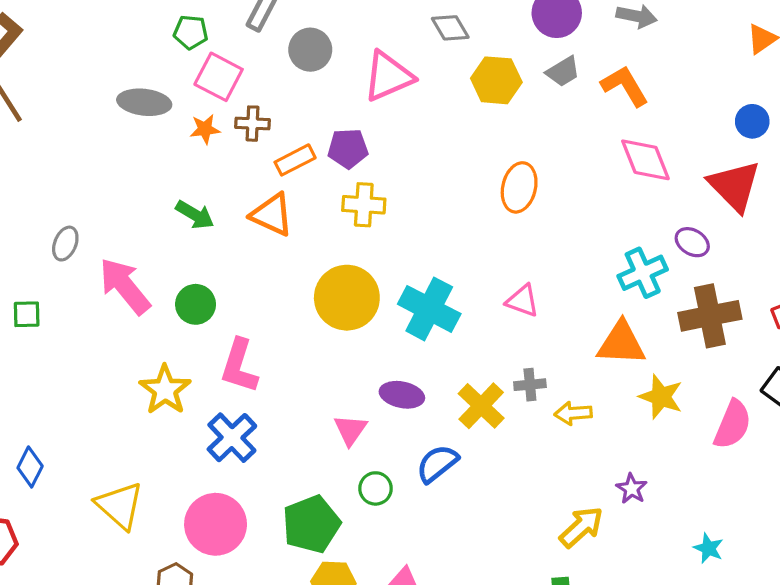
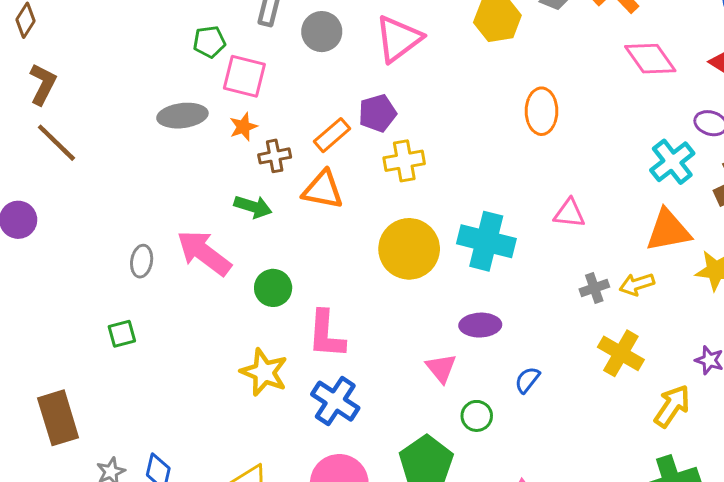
brown cross: (252, 124) -> (275, 156), moved
pink arrow: (125, 286) -> (204, 253), moved
yellow cross: (481, 406) -> (621, 353), moved
yellow arrow: (573, 413) -> (637, 284), moved
blue semicircle: (437, 464) -> (527, 380), size x0.7

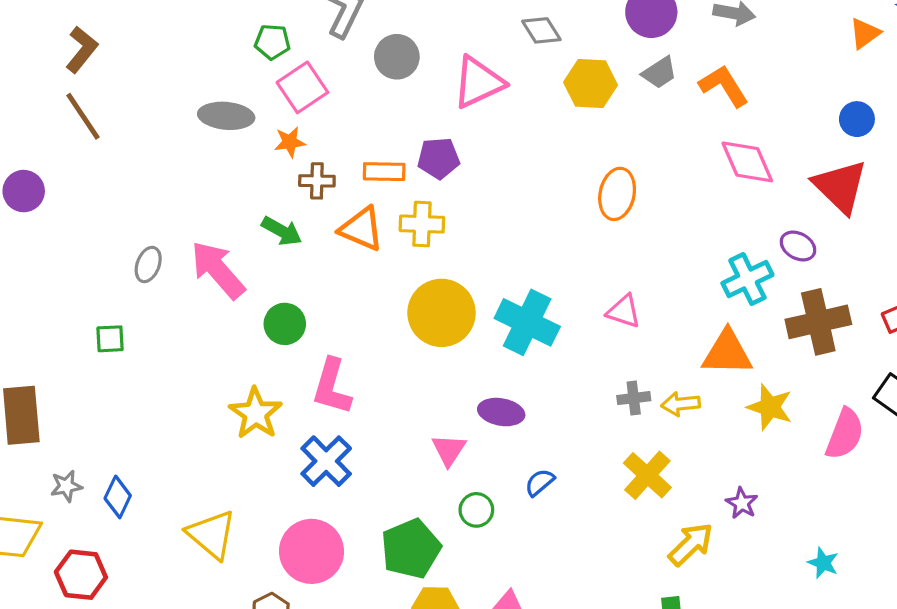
pink square: (244, 76) -> (302, 87), turned 30
orange rectangle: (332, 135) -> (384, 172), turned 30
yellow cross: (404, 161) -> (422, 224), moved

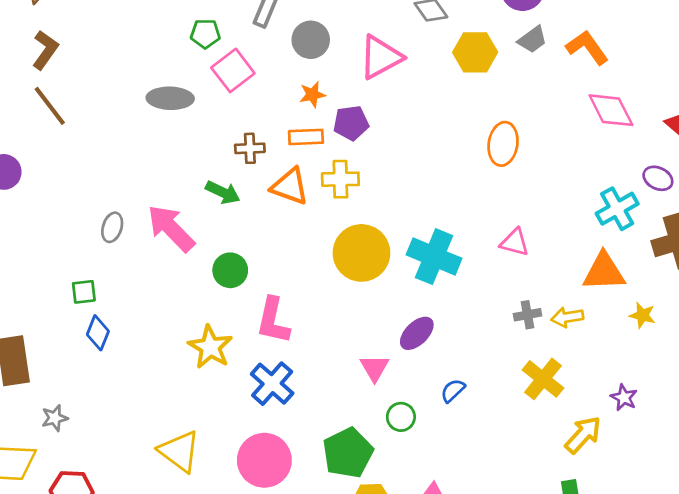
orange star: (290, 142) -> (312, 95), moved
yellow star: (770, 407) -> (642, 315), size x0.7
purple ellipse: (501, 412) -> (417, 333), turned -51
blue diamond: (118, 497) -> (98, 333), moved

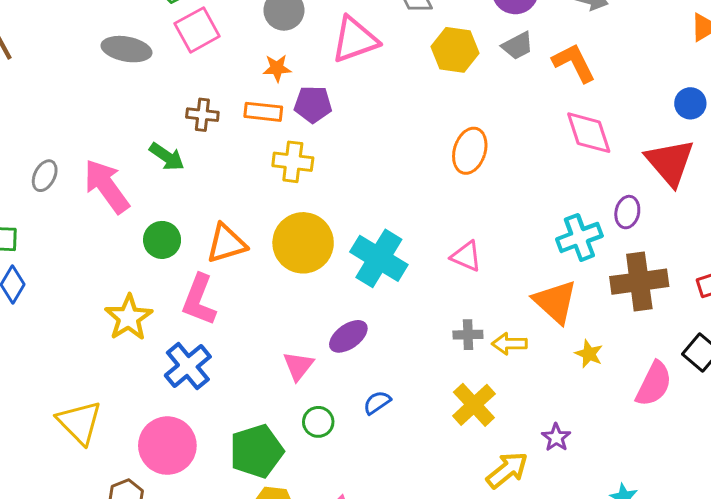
purple ellipse: (658, 178) -> (627, 212), turned 68
orange triangle: (290, 186) -> (226, 243), moved, turned -45
orange triangle: (604, 272) -> (555, 302), turned 36

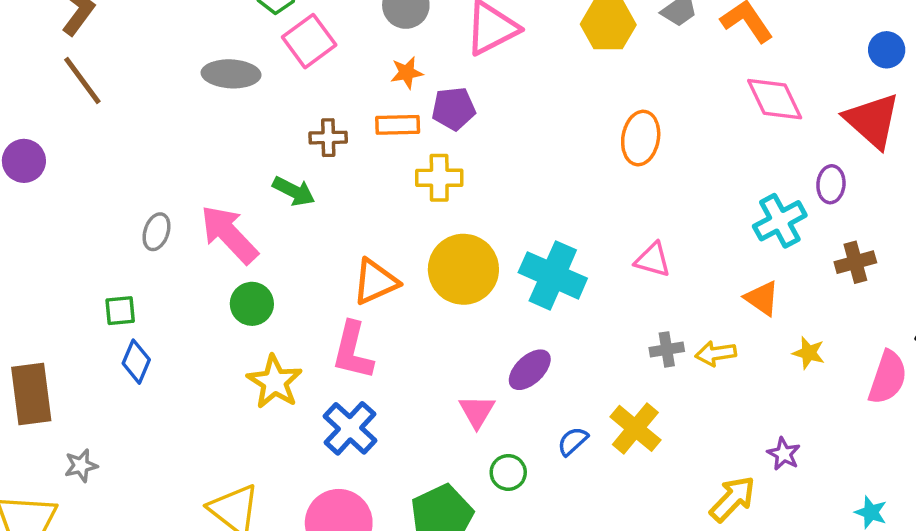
green circle: (162, 240) -> (252, 304), moved
brown cross: (639, 282) -> (855, 262), size x0.6
orange triangle: (555, 302) -> (762, 298), size x0.7
yellow cross: (474, 405) -> (635, 428), moved

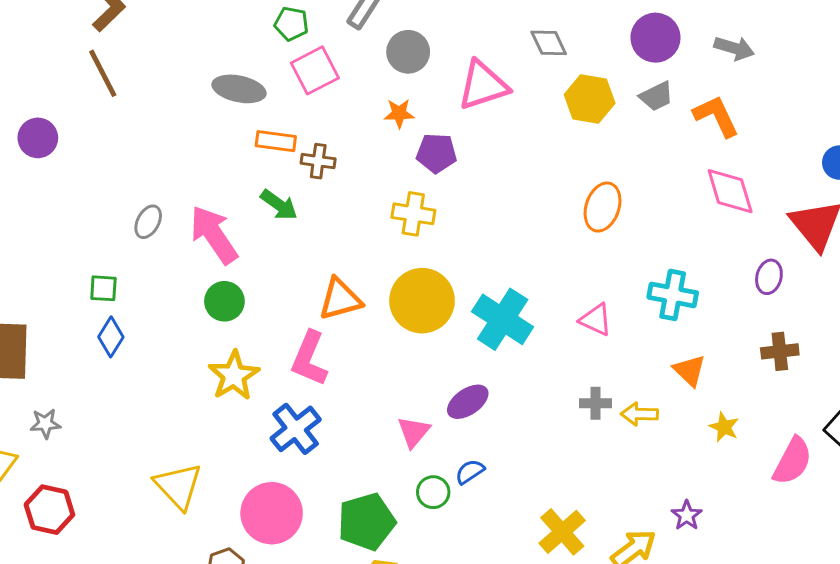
orange rectangle: (398, 125) -> (276, 141), moved
cyan cross: (780, 221) -> (673, 295), moved, turned 30
yellow cross: (635, 428) -> (562, 532), moved
blue semicircle: (573, 441) -> (470, 472), moved

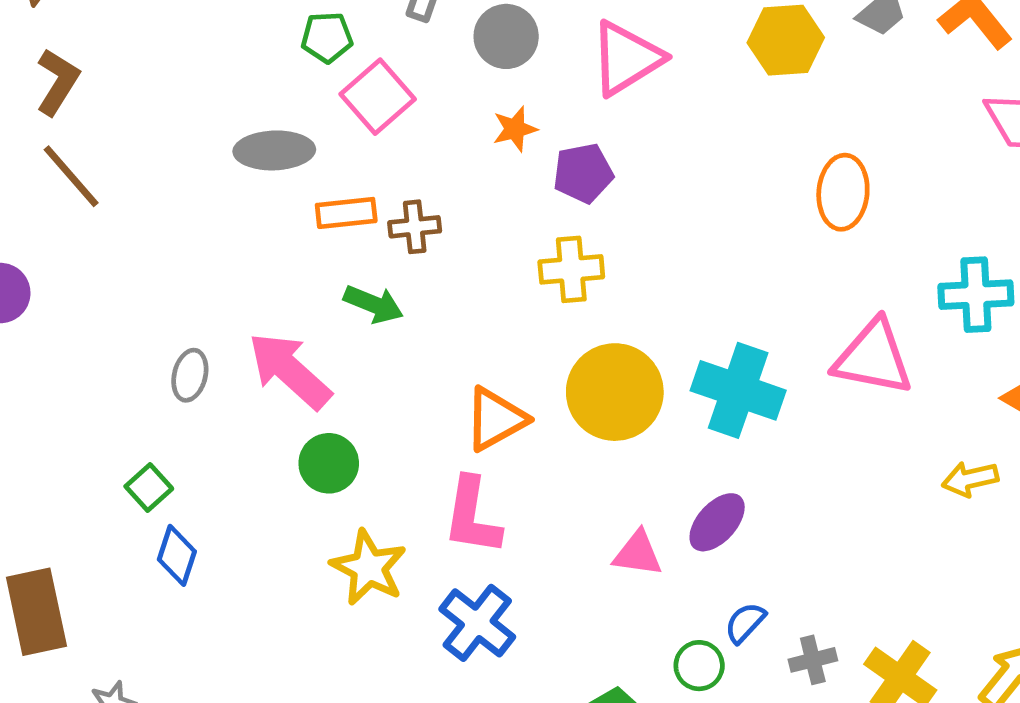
green square: (103, 288) -> (149, 488), turned -32
pink triangle: (596, 320) -> (873, 358), size x1.6
gray cross: (595, 403) -> (813, 660), moved
pink triangle: (414, 432) -> (638, 553), moved, turned -48

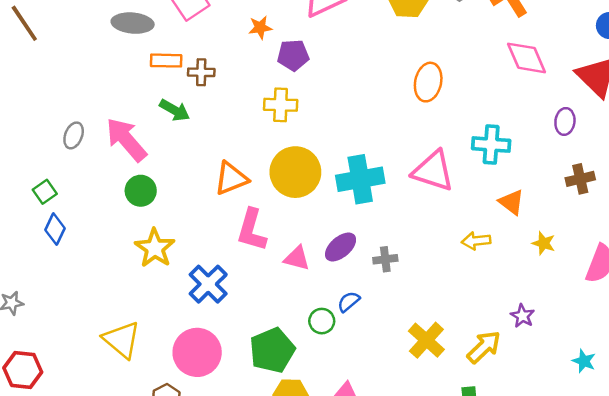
cyan cross: (738, 390) -> (360, 179), turned -36
pink L-shape: (472, 516) -> (252, 230), moved
gray cross: (813, 660) -> (385, 259), moved

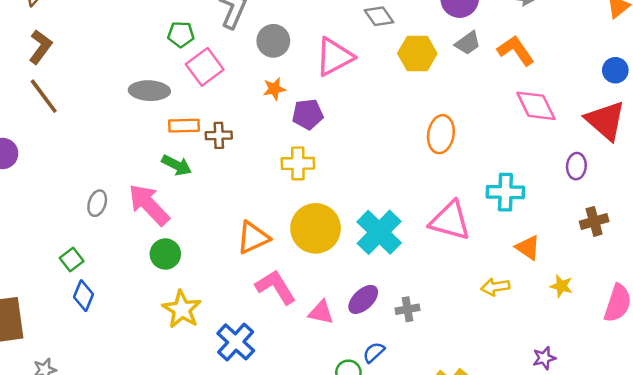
green arrow: (175, 110) -> (177, 165), moved
cyan cross: (360, 179) -> (379, 232), turned -33
pink L-shape: (252, 230) -> (276, 287), turned 135
purple star: (522, 316) -> (544, 358), turned 30

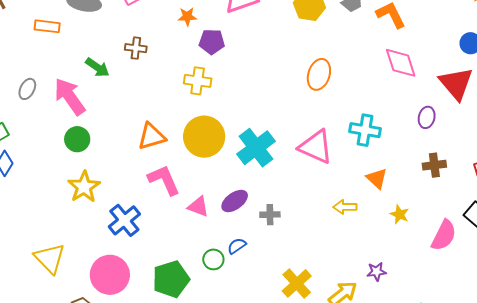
orange rectangle: (184, 126) -> (47, 26), moved

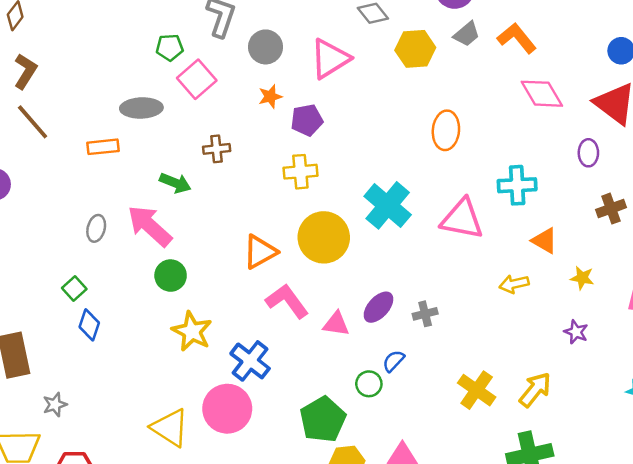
cyan cross: (256, 148) -> (388, 205), moved
purple star: (376, 272) -> (576, 332), moved, turned -30
pink circle: (110, 275) -> (227, 409), moved

